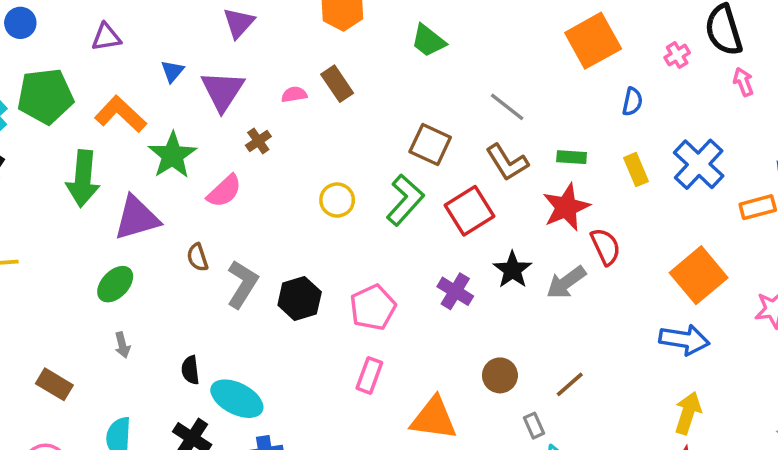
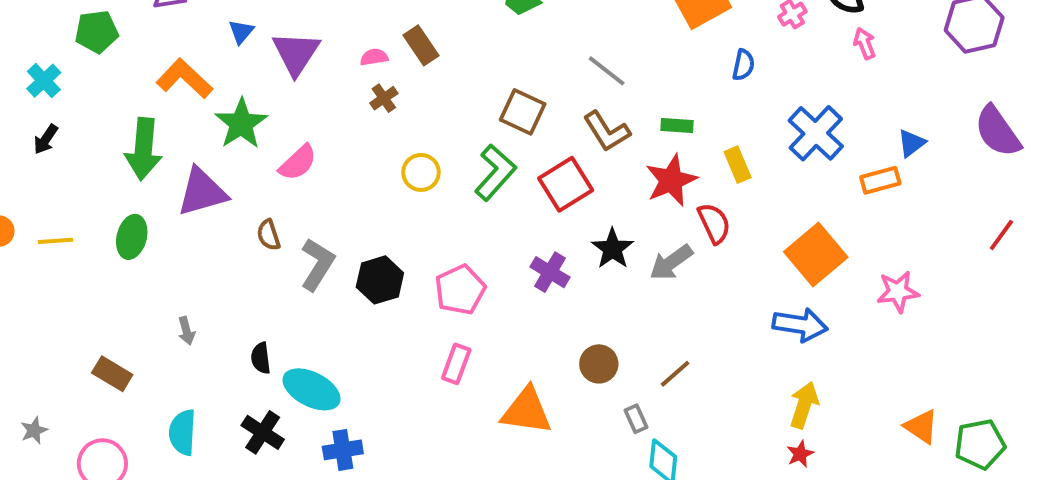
green pentagon: (45, 96) -> (97, 32), moved, size x0.7
brown cross: (258, 141) -> (384, 98), moved
yellow rectangle: (636, 170) -> (738, 165), moved
green ellipse: (115, 284) -> (132, 237), moved, turned -30

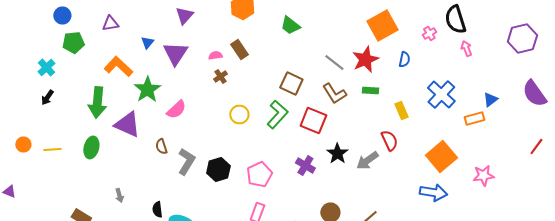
red star: (671, 180) -> (365, 60), moved
red square: (566, 184) -> (313, 120), turned -36
purple triangle: (202, 192) -> (127, 124), turned 40

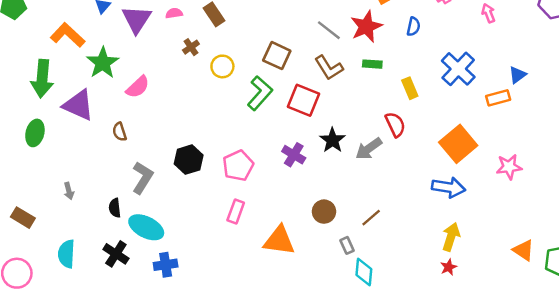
pink semicircle: (215, 56) -> (174, 13), moved
yellow circle: (239, 114) -> (222, 66), moved
gray L-shape: (186, 162) -> (143, 178), moved

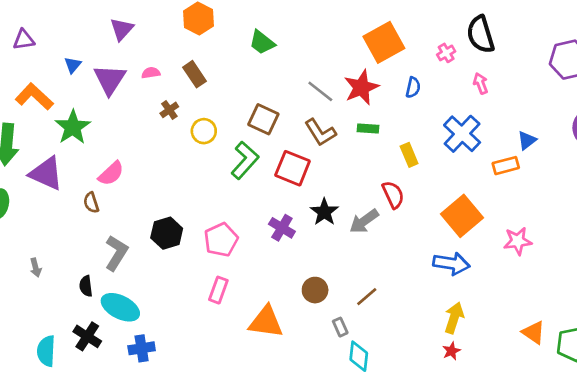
pink arrow: (488, 13) -> (481, 83), moved
pink semicircle: (138, 87) -> (111, 173), moved
cyan semicircle: (66, 254) -> (46, 351), moved

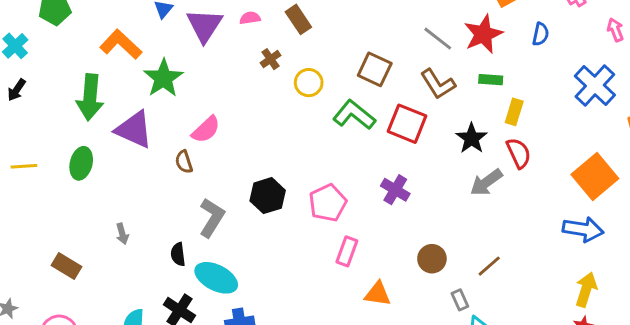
yellow rectangle: (409, 155) -> (514, 112), moved, turned 40
green L-shape: (245, 160) -> (354, 115), turned -93
black star: (324, 212) -> (472, 138), moved
pink rectangle: (218, 290) -> (347, 251), moved
orange triangle: (266, 322) -> (378, 294), size x0.7

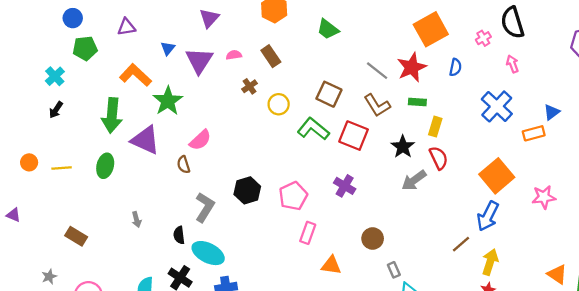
blue arrow: (583, 229) -> (488, 216), turned 108
brown rectangle: (66, 266) -> (76, 236), moved
brown line: (489, 266) -> (461, 244), moved

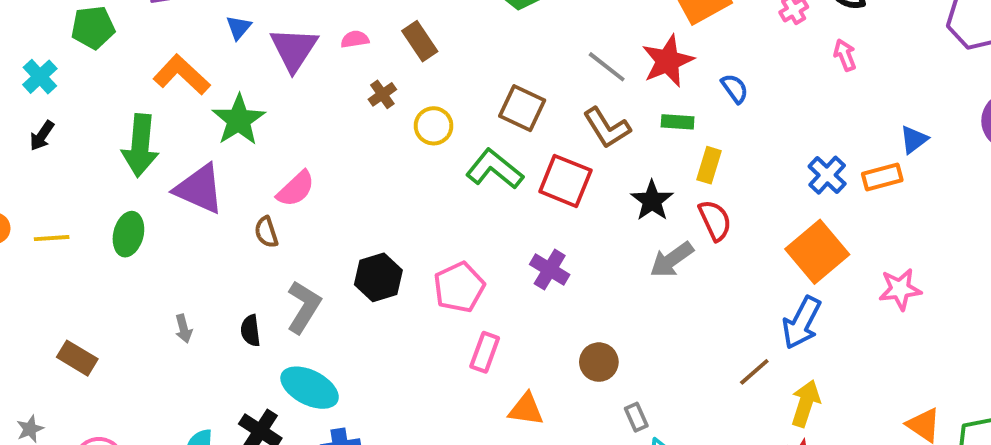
blue semicircle: (455, 67) -> (735, 88), moved, turned -48
blue cross: (497, 106) -> (827, 175), moved, size x0.7
black semicircle: (179, 235) -> (250, 331), moved

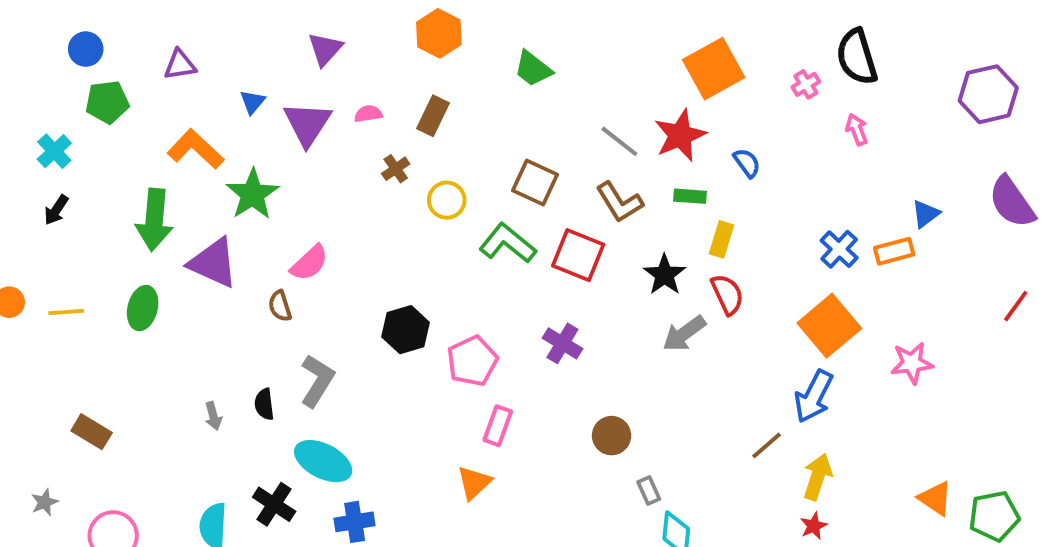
brown rectangle: (420, 41) -> (433, 116), turned 60
black hexagon: (378, 277) -> (406, 330), moved
gray arrow: (184, 329) -> (213, 416), moved
orange triangle: (526, 409) -> (474, 483), moved, turned -51

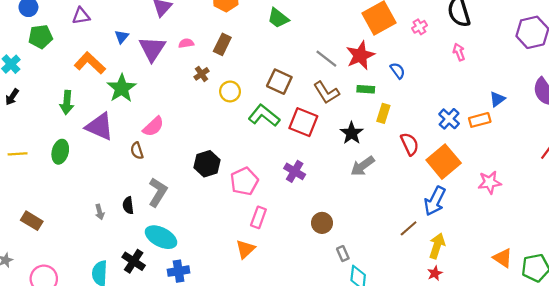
pink cross: (806, 84) -> (419, 27), moved
green arrow: (154, 220) -> (67, 102), size x0.7
red semicircle: (727, 294) -> (410, 144), moved

